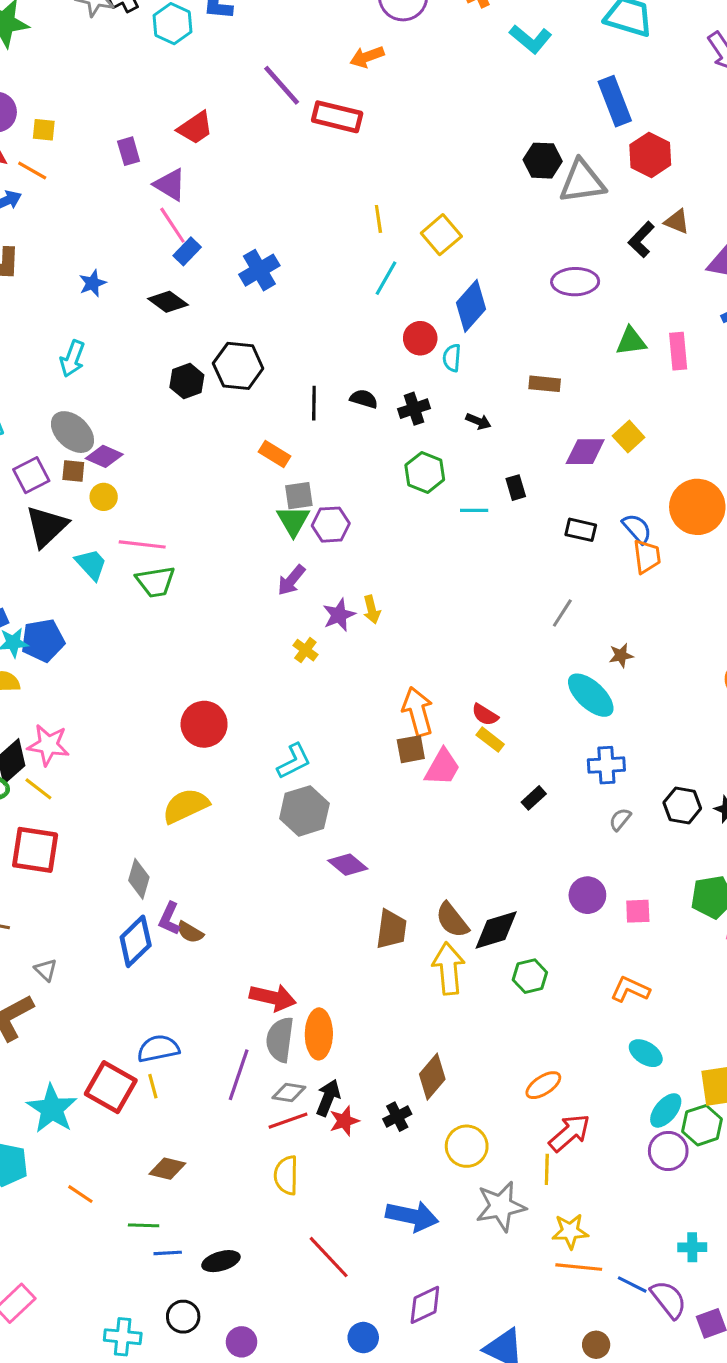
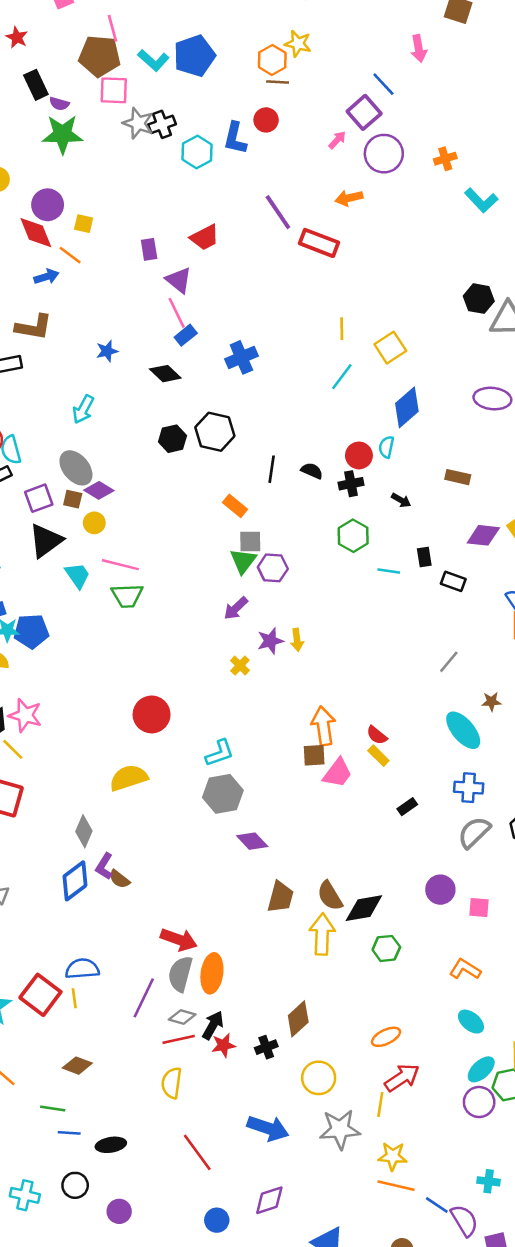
red circle: (420, 338) -> (359, 455), moved
black rectangle: (581, 530) -> (453, 581), moved
gray semicircle: (620, 819) -> (474, 832), size x1.8

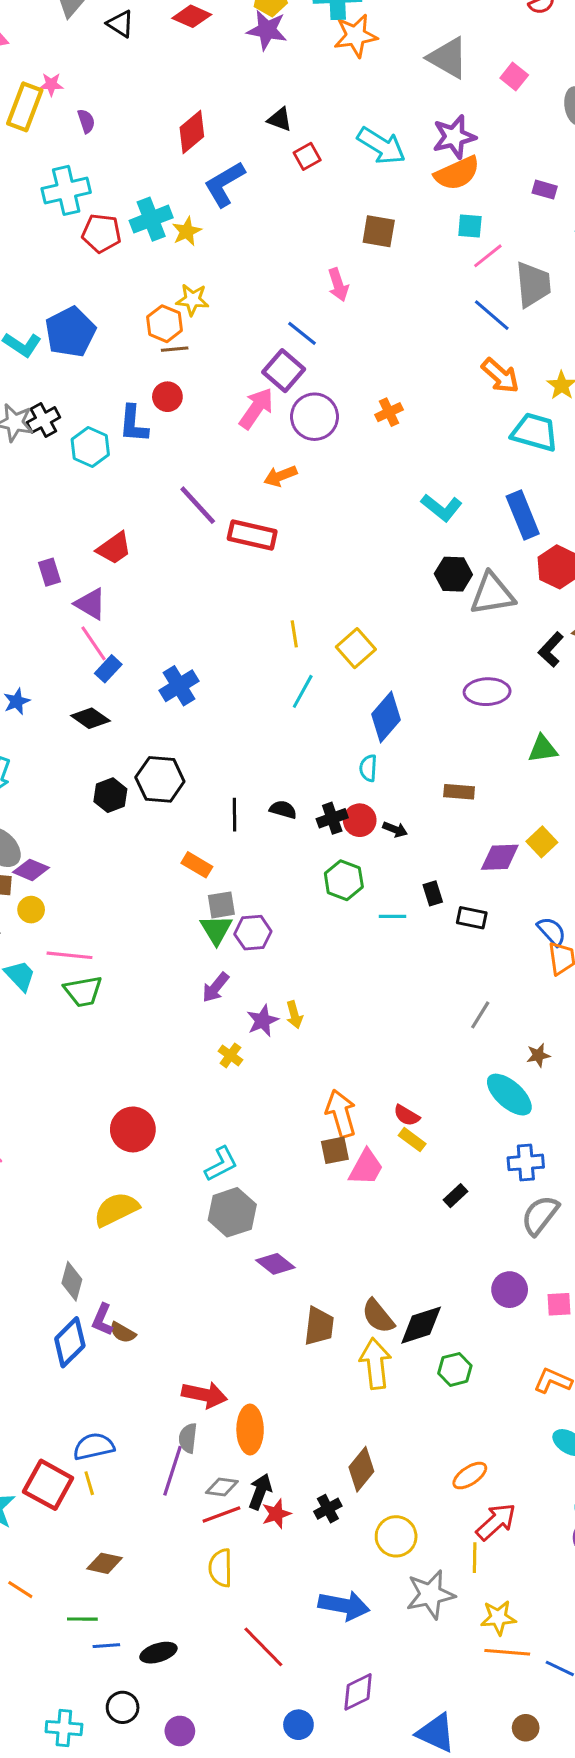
pink arrow: (337, 140) -> (256, 408), size x1.8
cyan L-shape: (481, 200) -> (442, 508), moved
red circle: (359, 455) -> (360, 820), moved
gray semicircle: (180, 974) -> (188, 1438), moved, size x0.7

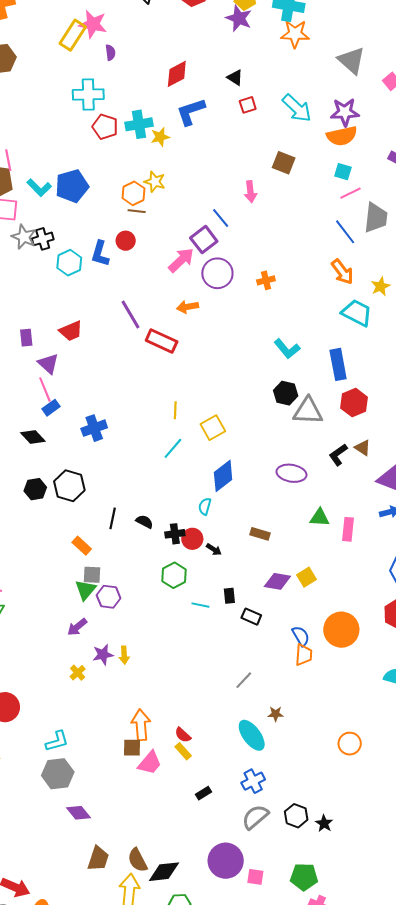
pink star: (51, 84) -> (93, 24), size x1.8
blue cross: (526, 1162) -> (253, 781), turned -35
purple circle: (510, 1290) -> (226, 861), size x1.5

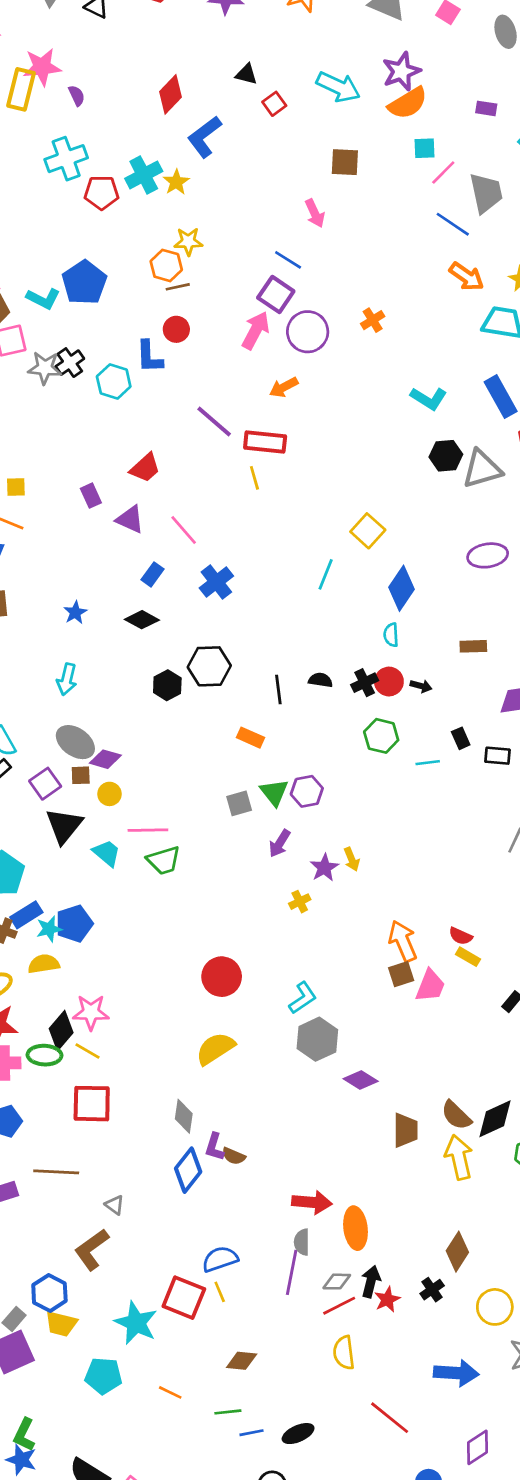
pink line: (45, 389) -> (184, 530), moved
yellow line: (175, 410) -> (254, 478), moved
gray square: (92, 575) -> (239, 803), moved
yellow cross: (78, 673) -> (300, 902), turned 35

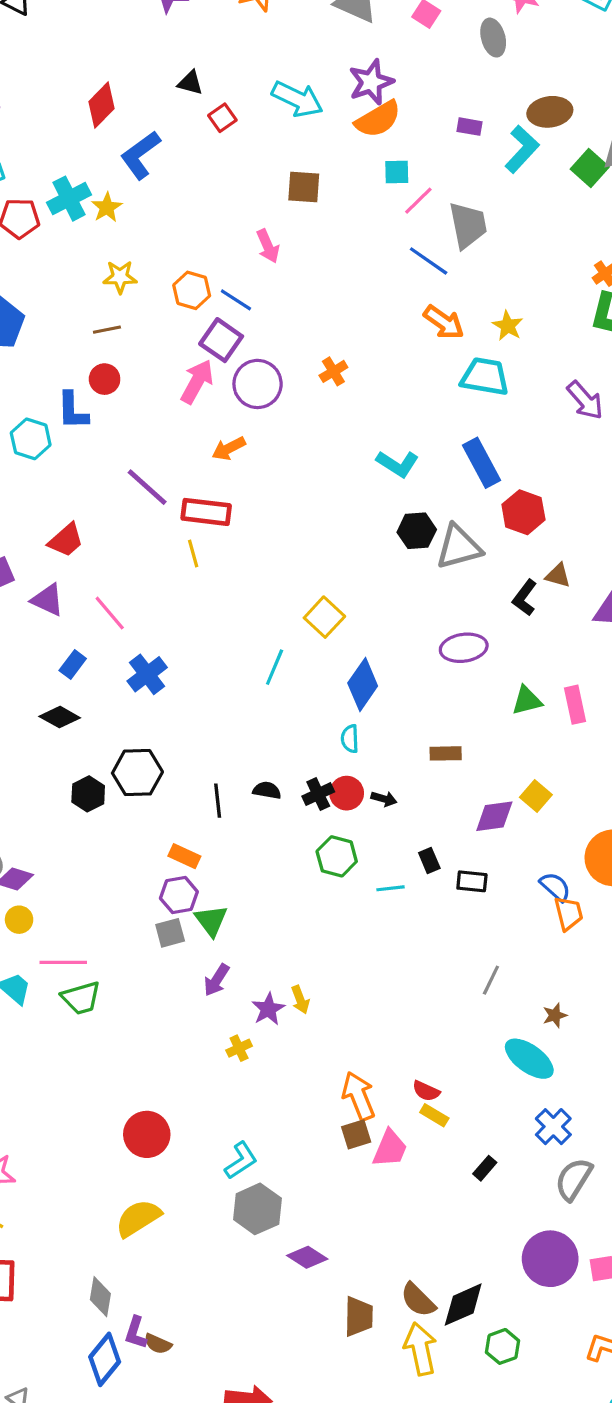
orange hexagon: (166, 265) -> (192, 290), moved
purple hexagon: (307, 791) -> (179, 895), moved

